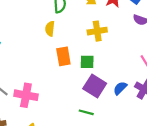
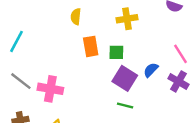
blue semicircle: (120, 88) -> (151, 70), moved
green line: (86, 112) -> (125, 106), moved

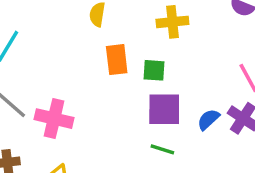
blue semicircle: (151, 70) -> (208, 119), moved
purple square: (125, 78) -> (164, 109), turned -35

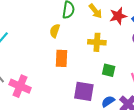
green square: (154, 70) -> (109, 70), moved

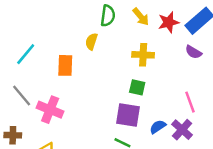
orange rectangle: (61, 58) -> (65, 65), moved
green square: (109, 70) -> (137, 87), moved

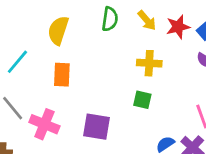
yellow semicircle: (91, 41) -> (58, 30), moved, size x1.5
purple square: (128, 115) -> (96, 127), moved

